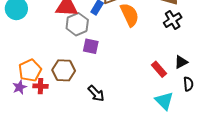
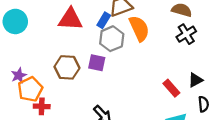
gray hexagon: (77, 24) -> (112, 39), moved
brown hexagon: (64, 70) -> (67, 67), moved
purple star: (20, 87) -> (19, 75), moved

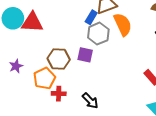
red triangle: (70, 19) -> (32, 22), moved
orange pentagon: (30, 89) -> (44, 78), moved
red cross: (42, 106) -> (59, 94), moved

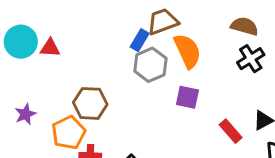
red triangle: (32, 22) -> (50, 48), size x0.6
purple square: (85, 55) -> (187, 97), moved

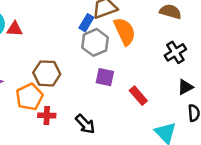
black cross: (251, 59) -> (175, 52), moved
purple square: (187, 97) -> (105, 77), moved
red rectangle: (231, 131) -> (138, 96), moved

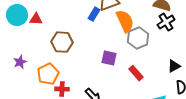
gray hexagon: (95, 42) -> (138, 38), moved
black cross: (175, 52) -> (166, 22), moved
brown hexagon: (47, 73) -> (62, 42), moved

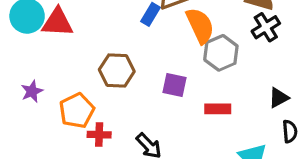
red triangle: (36, 19) -> (57, 22), size x1.5
brown hexagon: (62, 42) -> (117, 70), moved
red rectangle: (136, 73) -> (218, 109), turned -49

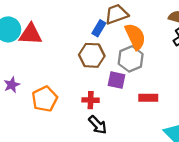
gray hexagon: (221, 53) -> (131, 59), moved
brown hexagon: (117, 70) -> (92, 55), moved
red cross: (99, 135) -> (91, 100), moved

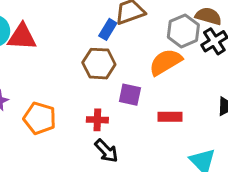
orange semicircle: (135, 36) -> (165, 62), moved, turned -96
gray hexagon: (131, 59) -> (183, 31), moved
orange pentagon: (45, 99) -> (40, 118), turned -30

